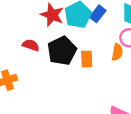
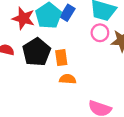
orange semicircle: (117, 52) -> (68, 79), moved, turned -91

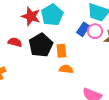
blue rectangle: (67, 13) -> (83, 29), moved

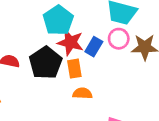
red star: (31, 16) -> (70, 42), moved
blue rectangle: (83, 29) -> (94, 47), moved

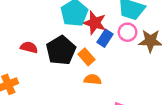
red star: (70, 42) -> (95, 23), moved
orange rectangle: (74, 69) -> (87, 57), turned -35

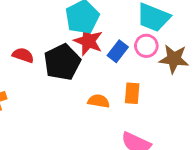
red star: (95, 23) -> (88, 41), moved
orange rectangle: (87, 57) -> (132, 93), moved, turned 42

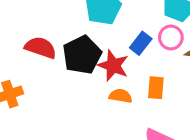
red star: (88, 41) -> (113, 66), moved
red semicircle: (23, 55) -> (41, 48), size x1.4

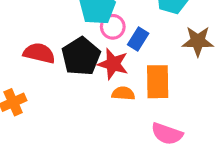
pink circle: (171, 37) -> (113, 27), moved
orange rectangle: (156, 88) -> (158, 82), size x1.5

